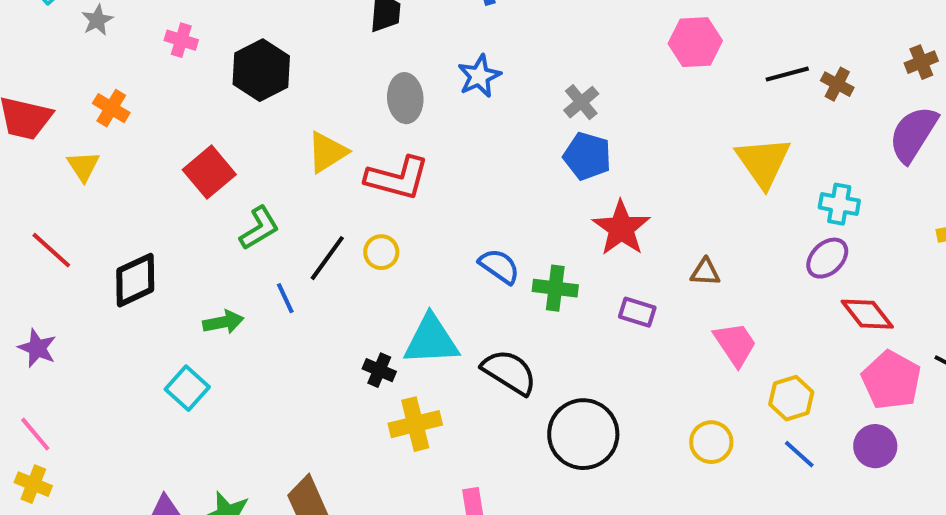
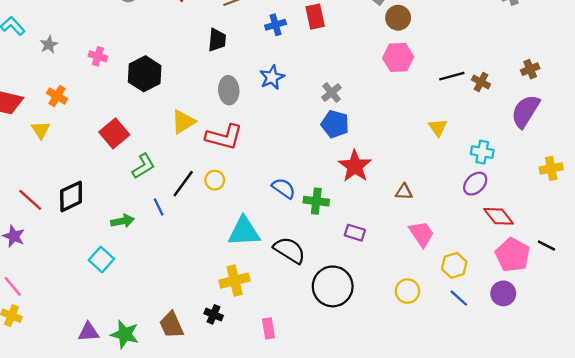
yellow triangle: (763, 162) -> (438, 128), size x0.6
red line: (51, 250) -> (30, 200), moved
purple rectangle: (637, 312) -> (355, 233), moved
black cross: (379, 370) -> (214, 314), moved

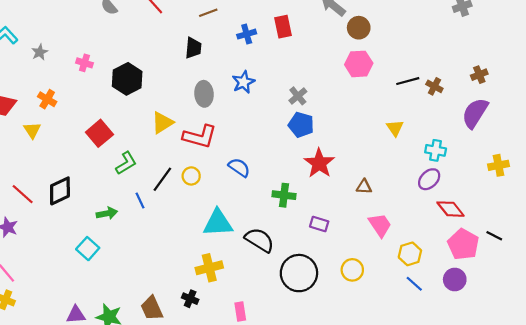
blue semicircle: (284, 188) -> (239, 167), moved
yellow circle: (407, 291) -> (352, 270), moved

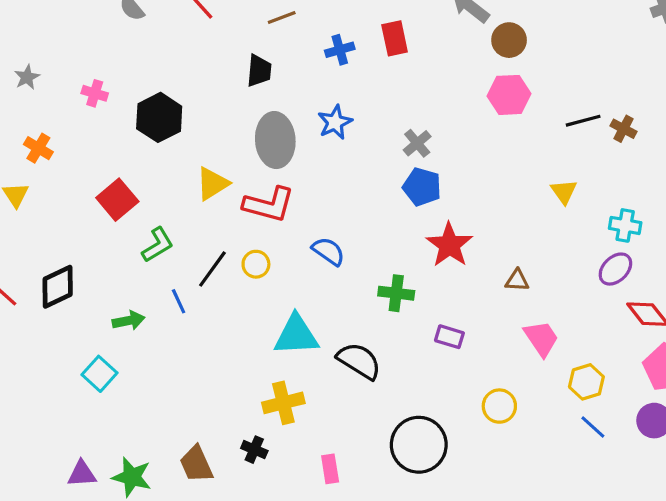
gray ellipse: (204, 94) -> (275, 140), size x1.4
black circle: (299, 273) -> (419, 445), moved

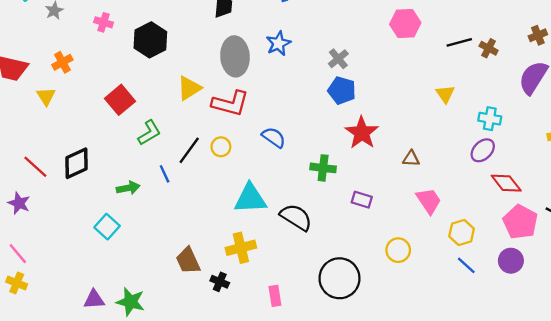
orange cross: (38, 148) -> (62, 62), turned 30
brown trapezoid: (196, 464) -> (188, 261), moved

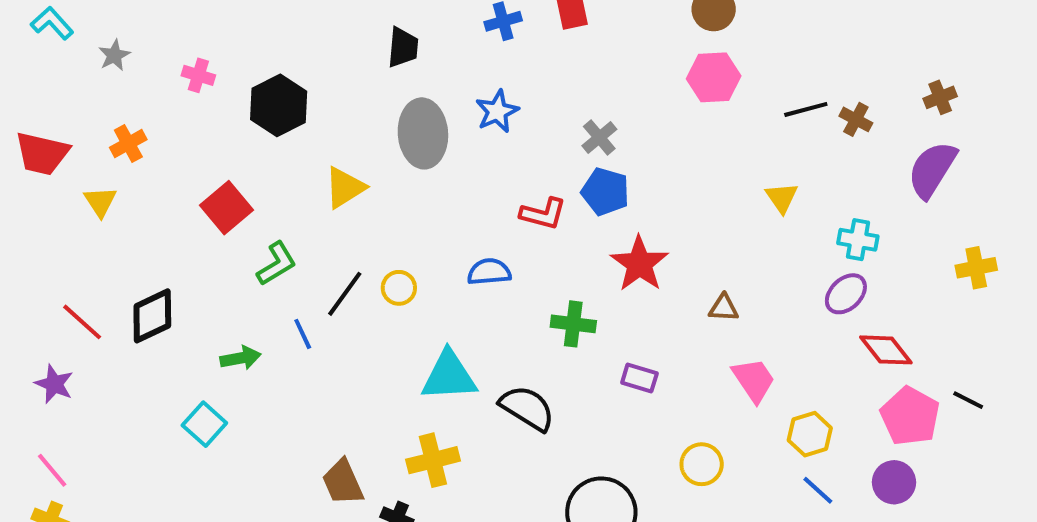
red L-shape: (230, 103) -> (543, 214), moved, size x0.7
blue semicircle: (274, 137) -> (489, 272), turned -40

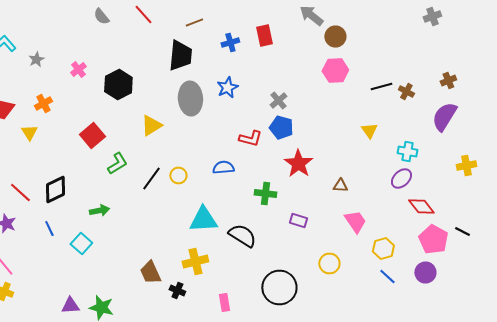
black trapezoid: (403, 47) -> (180, 56), size x1.5
pink cross: (198, 75) -> (78, 70), turned 35
blue line: (303, 334) -> (49, 228), moved

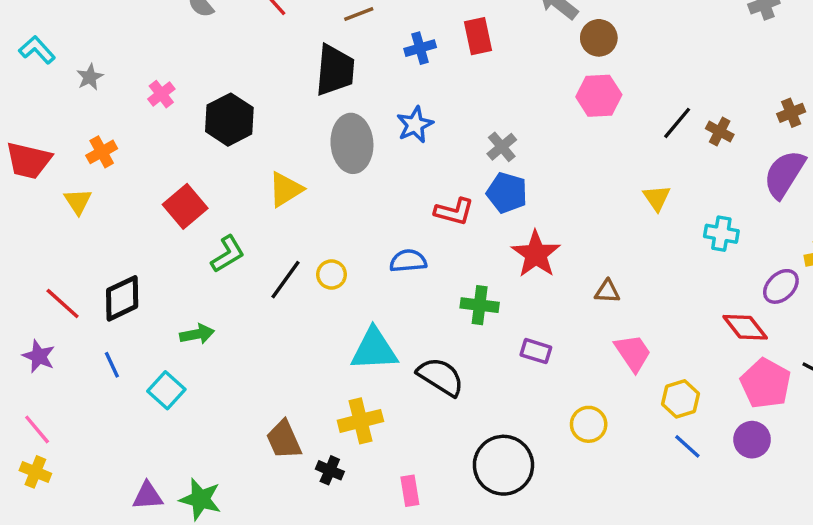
black line: (381, 86) -> (677, 123), turned -35
purple ellipse: (401, 178) -> (781, 286), moved

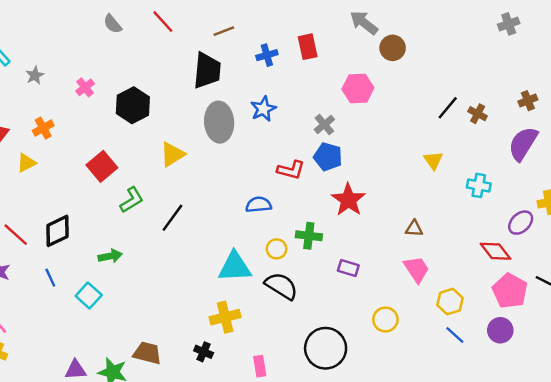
pink hexagon: (599, 96) -> (358, 89), moved
yellow triangle: (78, 201) -> (26, 163), turned 36
yellow circle: (332, 275) -> (277, 249), moved
brown triangle: (607, 292) -> (414, 229), moved
brown trapezoid: (284, 440) -> (147, 353), moved, turned 128

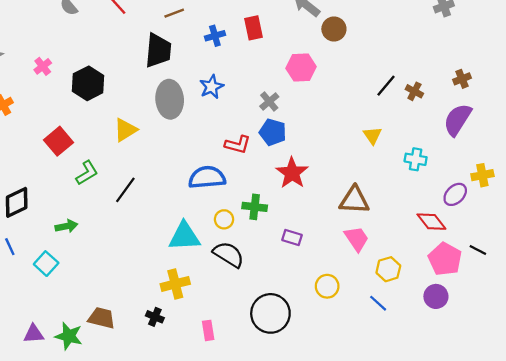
blue semicircle: (259, 205) -> (207, 177), size x1.5
brown triangle: (414, 229) -> (354, 200), size x1.8
blue line: (455, 335) -> (378, 303), moved

